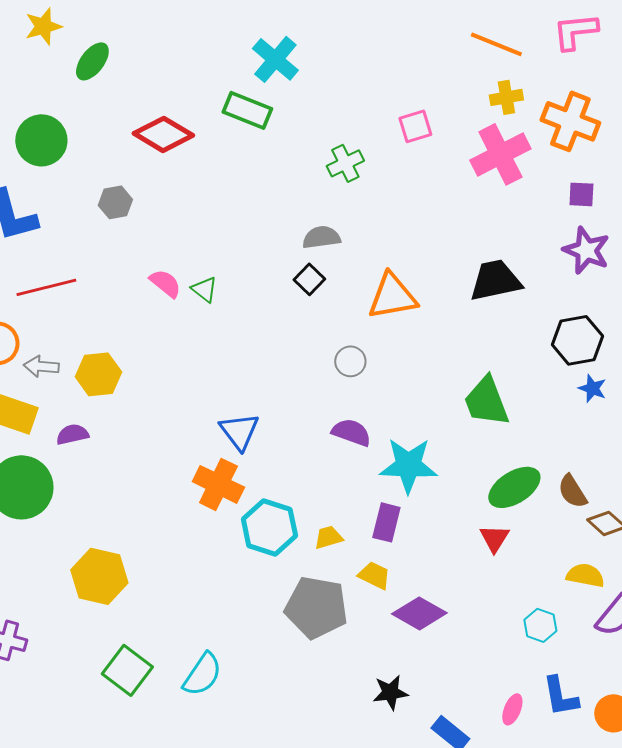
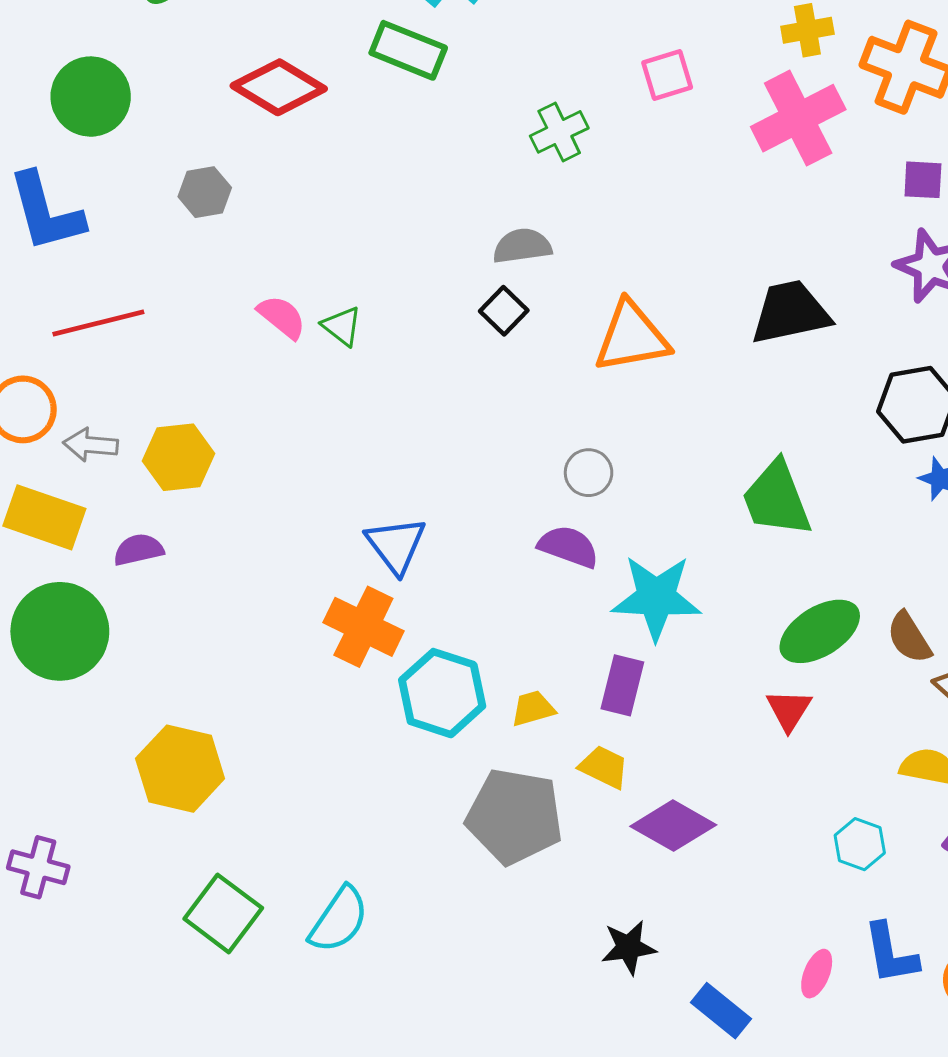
gray circle: (350, 361) -> (589, 473), moved

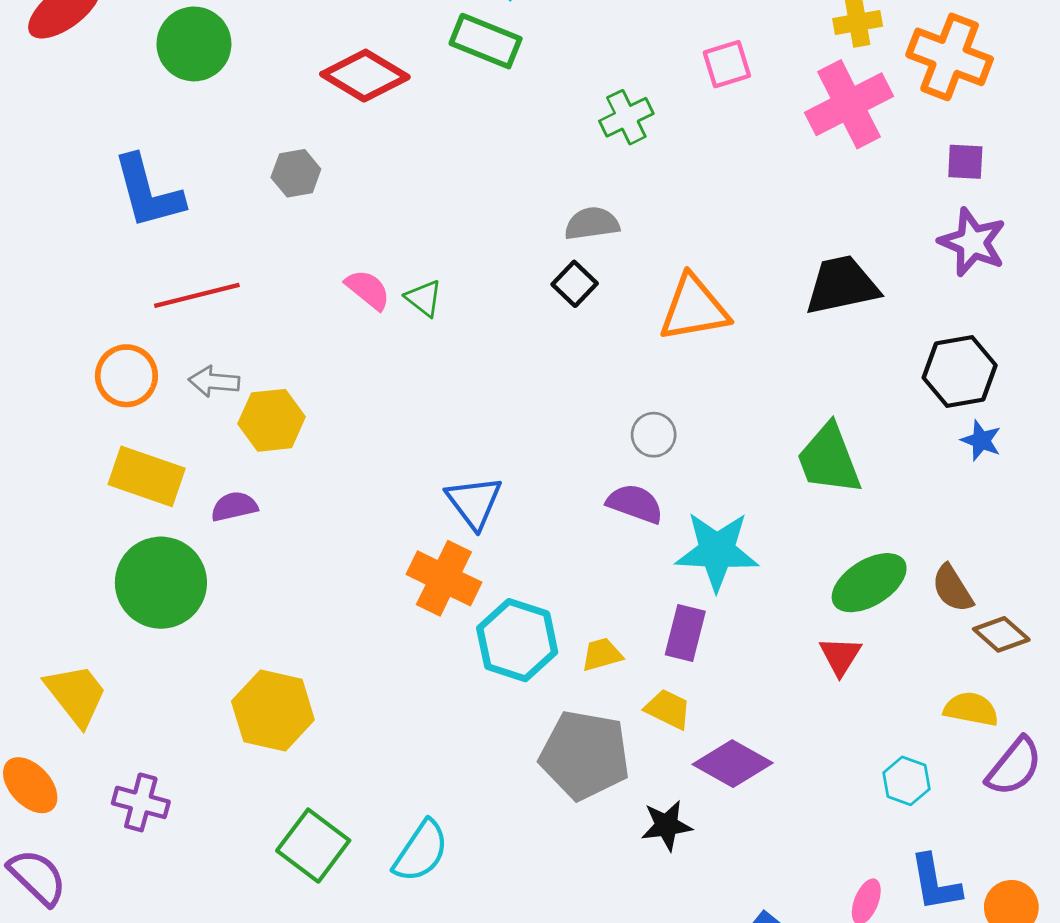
green circle: (91, 97) -> (194, 44), moved
gray arrow: (91, 445) -> (214, 382), moved
black star: (629, 947) -> (667, 825), moved

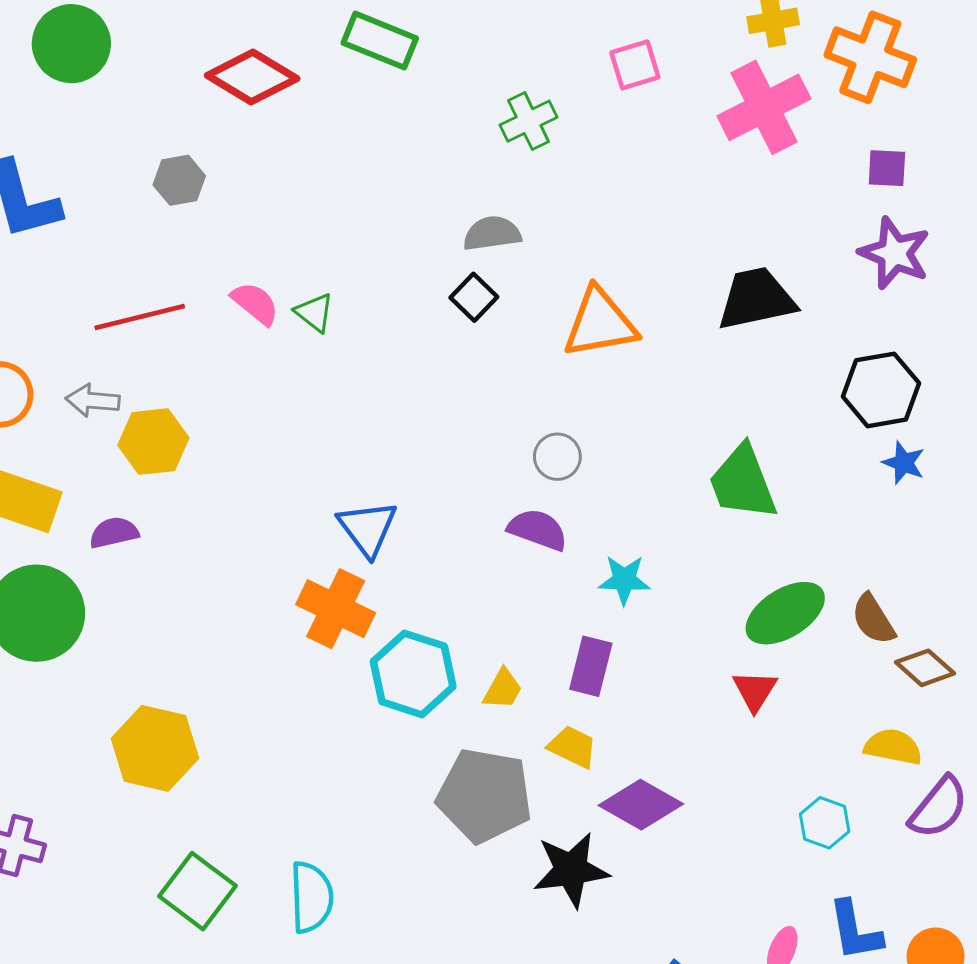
red line: (197, 295) -> (140, 317), moved
cyan star: (717, 551) -> (624, 580), size x0.6
yellow trapezoid: (602, 654) -> (503, 689), turned 135
black star: (667, 825) -> (571, 870), size x1.4
cyan semicircle: (421, 851) -> (311, 897), turned -36

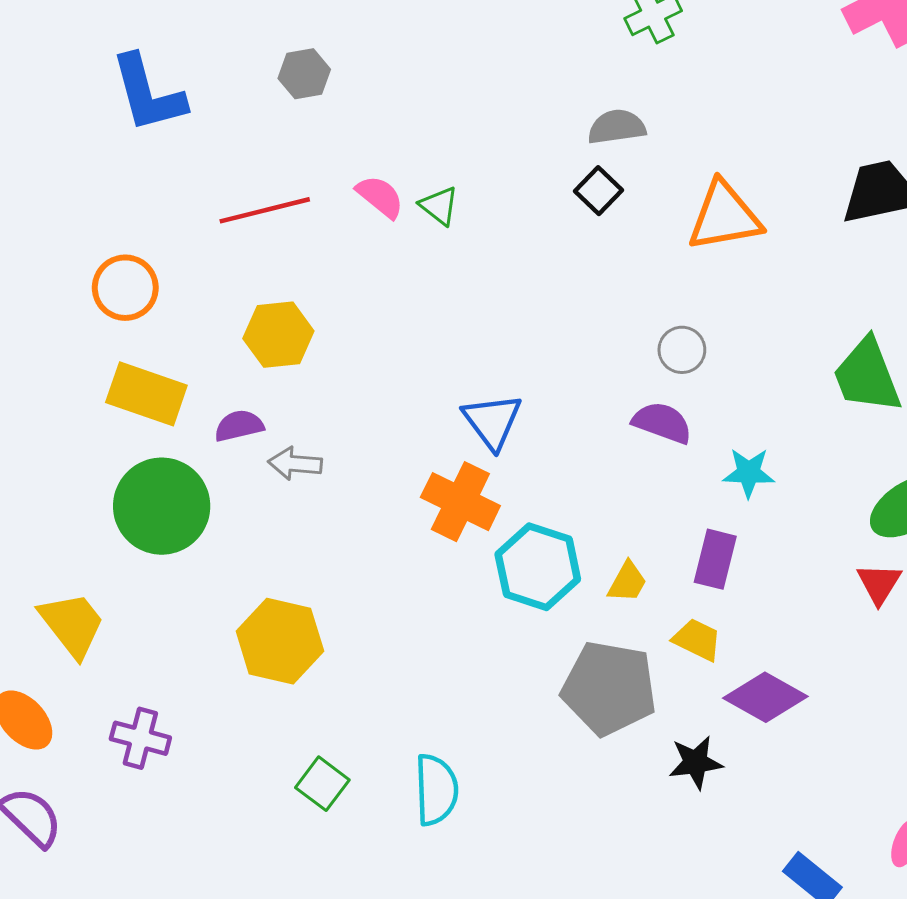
gray arrow: (93, 401) -> (295, 464), moved
black star: (571, 870) -> (696, 762), size x0.7
green square: (197, 891) -> (322, 784), size x0.7

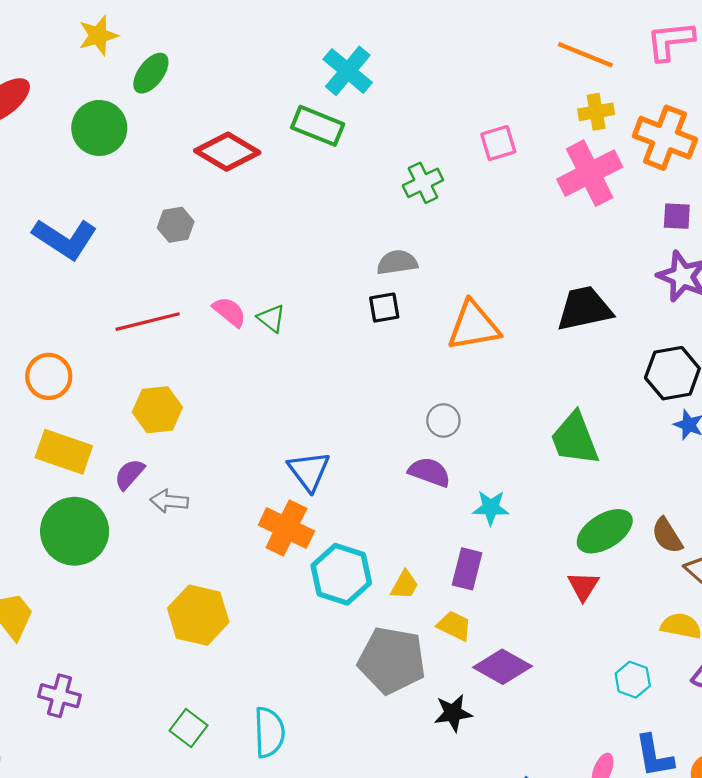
blue L-shape: (148, 94) -> (65, 239), turned -42
black square: (599, 191) -> (384, 308), turned 36
purple semicircle: (239, 426) -> (129, 474), turned -36
yellow hexagon: (280, 641) -> (198, 615), moved

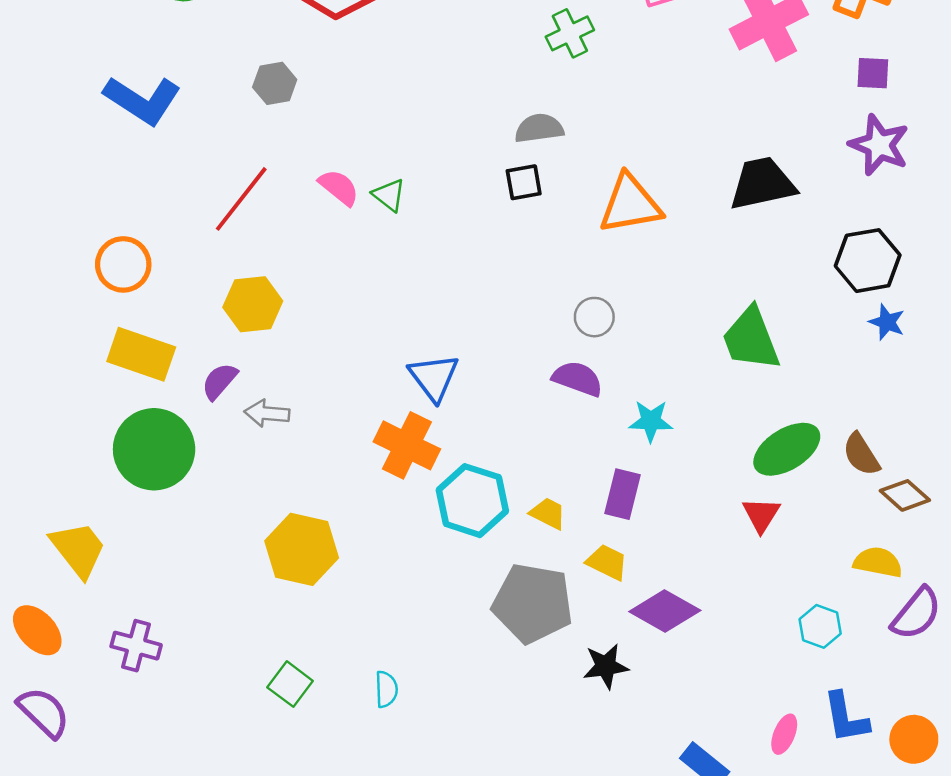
red line: (148, 322) -> (241, 199), turned -38
yellow trapezoid: (405, 585) -> (548, 513), turned -92
cyan semicircle: (269, 732) -> (386, 689), size x0.6

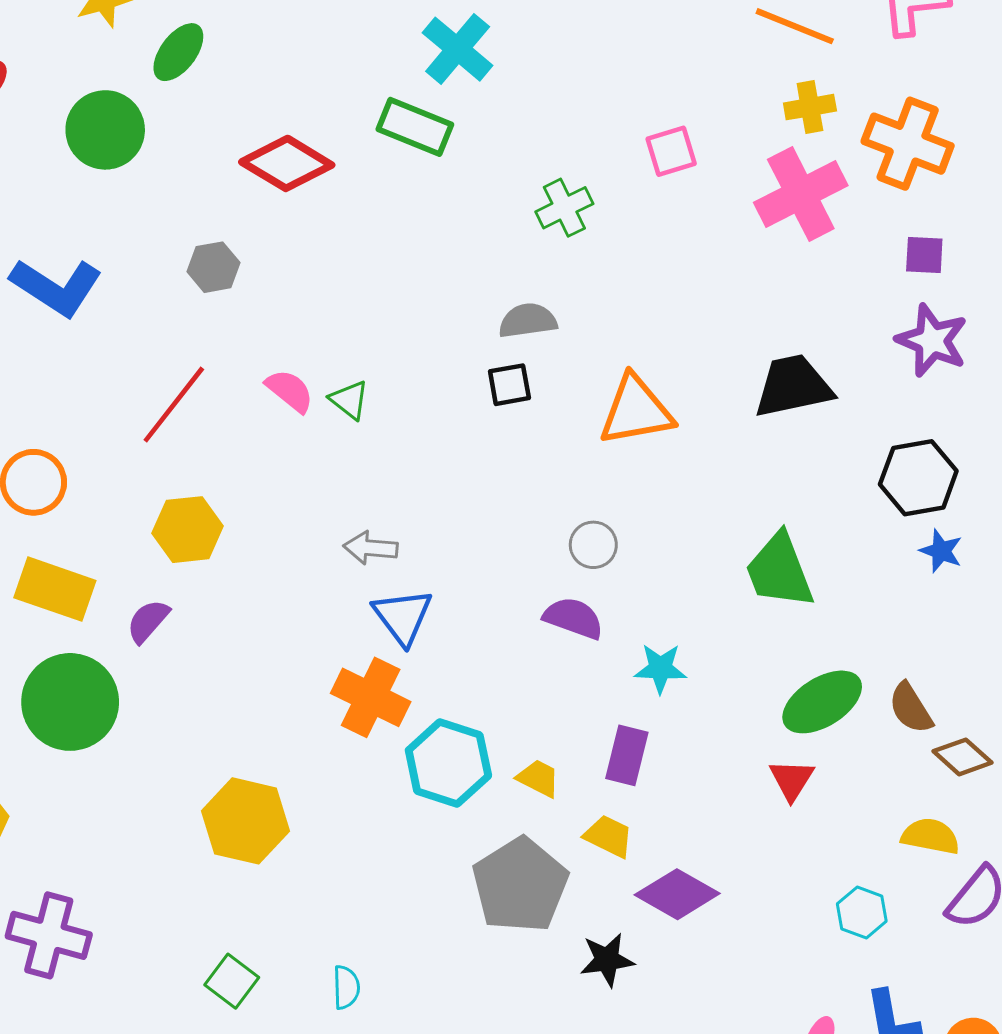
gray arrow: (267, 413) -> (371, 548), moved
gray pentagon: (533, 603) -> (520, 885), turned 30
purple cross: (136, 646) -> (49, 935), size x1.4

